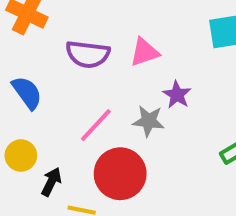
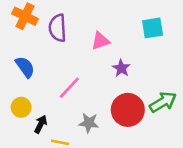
purple semicircle: (88, 54) -> (58, 28), moved, turned 80
gray star: (149, 121) -> (89, 123), moved
red circle: (120, 174) -> (128, 110), moved

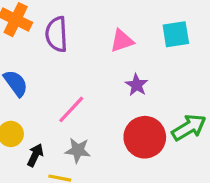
pink triangle: (100, 41) -> (122, 41), moved
gray star: (89, 123) -> (78, 150), moved

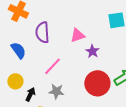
purple semicircle: (57, 34) -> (42, 32), moved
pink triangle: (122, 41) -> (77, 35), moved

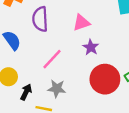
purple star: (92, 51) -> (91, 47), moved

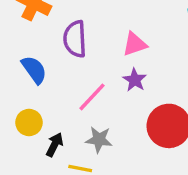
purple star: (91, 47) -> (135, 80), moved

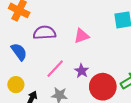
purple semicircle: (75, 39) -> (45, 33), turned 90
purple star: (135, 80) -> (82, 71), moved

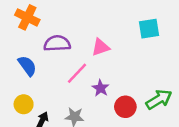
pink line: (55, 69) -> (77, 73), moved
red circle: (103, 87) -> (125, 107), size x0.7

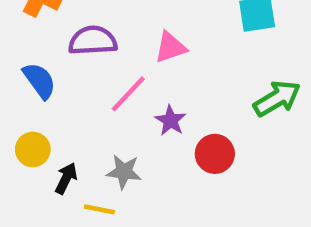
green arrow: (159, 99) -> (277, 98), moved

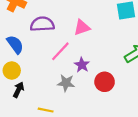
yellow circle: (33, 149) -> (12, 70), moved
gray star: (124, 172) -> (66, 83), moved
black arrow: (66, 178) -> (19, 90), moved

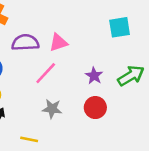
pink triangle: (82, 27) -> (58, 43), moved
purple star: (82, 65) -> (94, 76), moved

